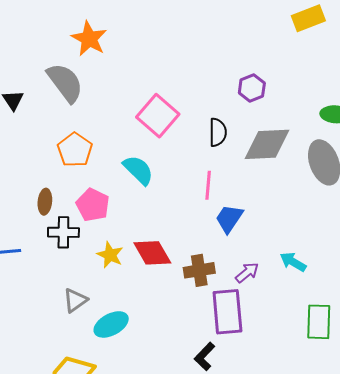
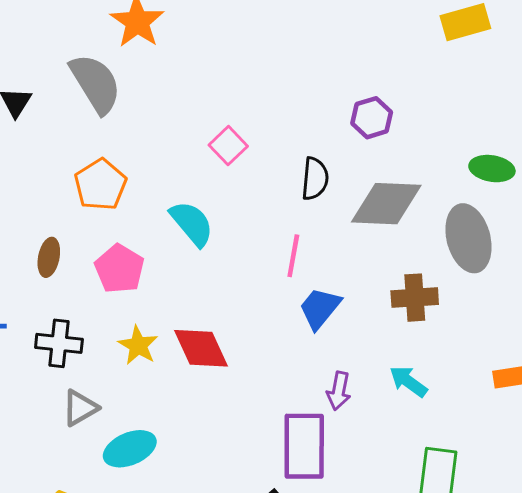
pink square: (158, 116) -> (228, 146), size x0.6
black cross: (63, 232) -> (59, 343), moved
brown cross: (199, 270) -> (415, 298), moved
purple arrow: (247, 273) -> (339, 391), turned 135

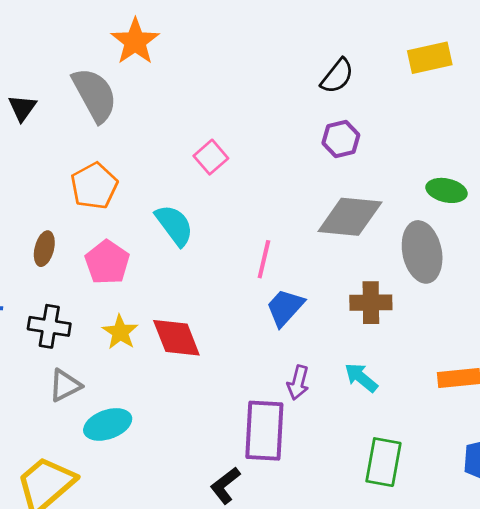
black semicircle: (315, 179) -> (337, 76), moved, turned 30

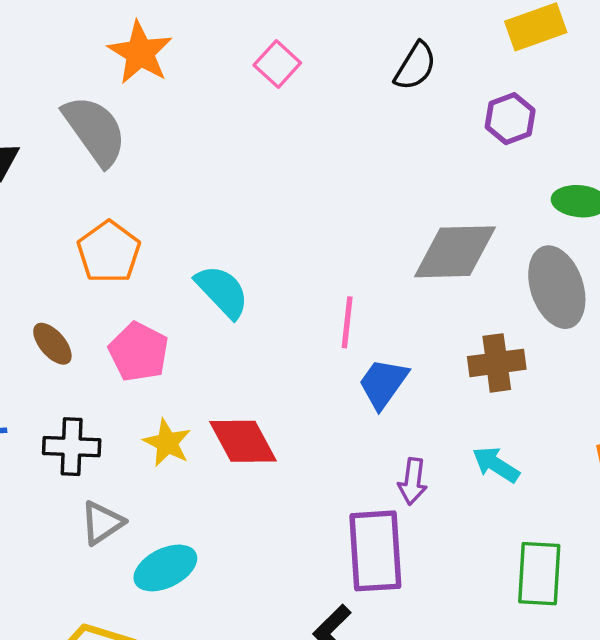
purple hexagon: (341, 139) -> (510, 119), moved
pink square: (211, 157) -> (277, 64), moved
brown ellipse: (44, 249) -> (52, 344), turned -48

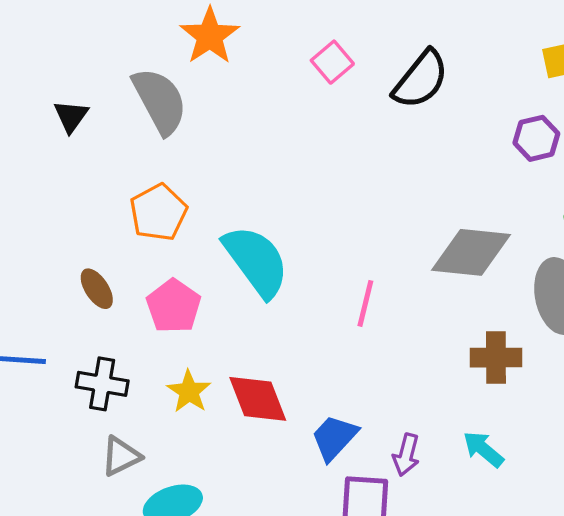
black semicircle: (415, 66) -> (421, 80), moved, size x1.4
cyan semicircle: (222, 291) -> (256, 261), size x1.4
blue trapezoid: (383, 383) -> (334, 438), moved

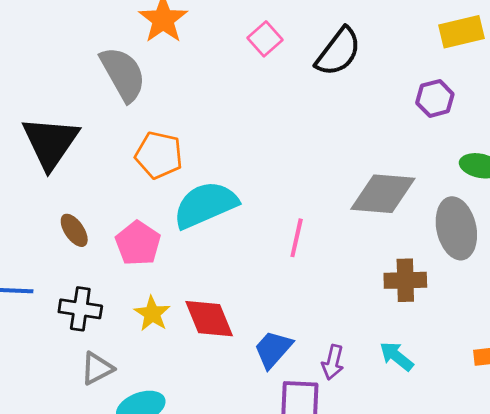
black triangle: (71, 116) -> (50, 142), moved, size x2.0
orange pentagon: (158, 212) -> (159, 155), moved, turned -30
cyan semicircle: (256, 261) -> (205, 205), turned -76

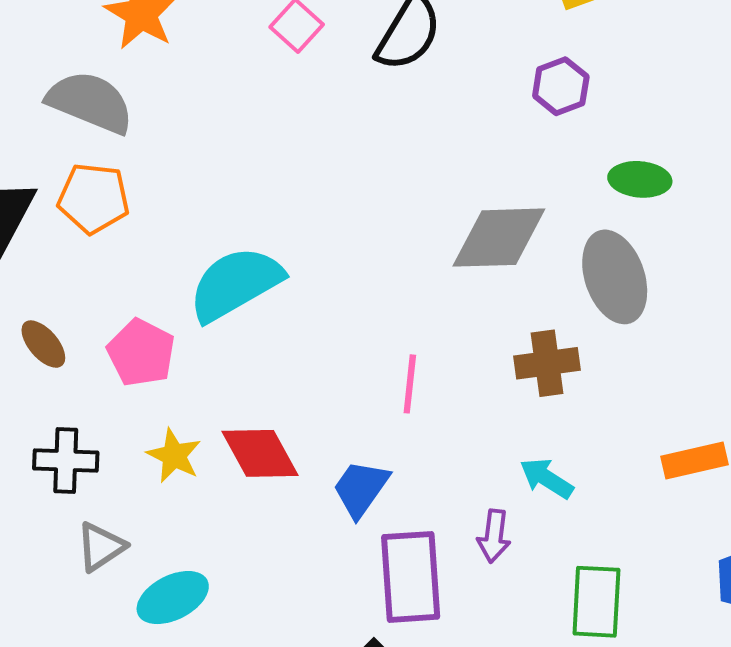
gray semicircle: (123, 74) -> (90, 102), turned -32
orange pentagon: (159, 155) -> (94, 198), moved
pink line: (297, 238) -> (410, 384), moved
purple arrow: (333, 362) -> (494, 536), moved

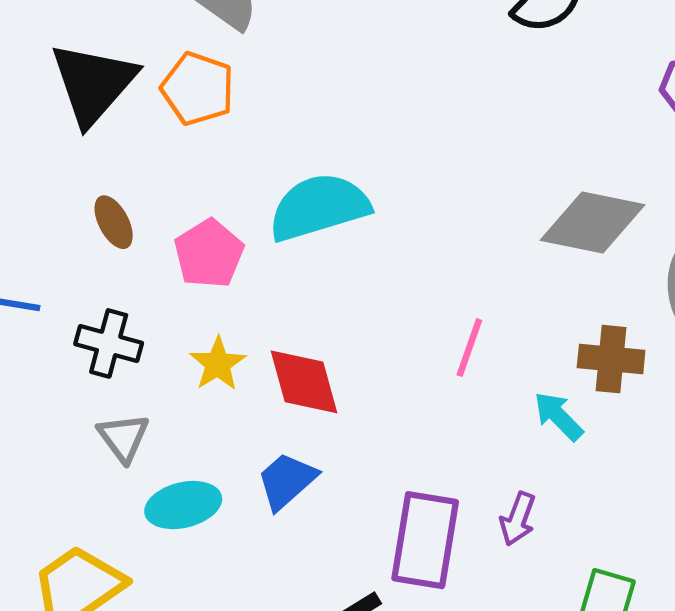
cyan arrow: (547, 478) -> (558, 416), moved
blue trapezoid: (361, 488) -> (287, 481), moved
gray triangle: (101, 547) -> (123, 438), turned -46

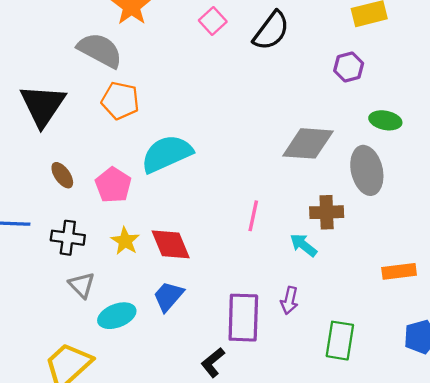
orange pentagon: (198, 89) -> (120, 101), moved

